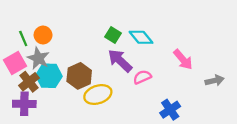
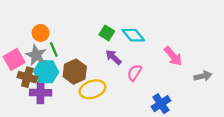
green line: (23, 39) -> (54, 50), moved
purple arrow: (120, 61) -> (113, 57), size x0.7
pink semicircle: (142, 77) -> (134, 73), turned -35
brown cross: (29, 82) -> (27, 77), turned -36
purple cross: (24, 104) -> (41, 93), moved

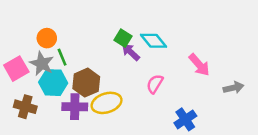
purple arrow: (113, 57) -> (131, 52), moved
brown cross: (27, 77) -> (25, 107), moved
purple cross: (41, 93) -> (75, 107), moved

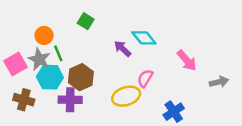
green square: (123, 38) -> (86, 21), moved
yellow ellipse: (107, 103) -> (126, 96), moved

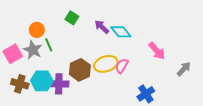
purple arrow: (123, 49) -> (102, 27), moved
cyan hexagon: (50, 77) -> (42, 81), moved
brown hexagon: (81, 77) -> (80, 70), moved
gray arrow: (219, 82) -> (184, 69), turned -35
yellow ellipse: (126, 96) -> (106, 64), moved

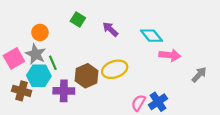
cyan diamond: (121, 32) -> (151, 36), moved
green line: (49, 45) -> (53, 63), moved
pink arrow: (157, 51) -> (170, 55), turned -42
pink semicircle: (122, 66) -> (138, 103), moved
cyan hexagon: (42, 81) -> (39, 76), moved

